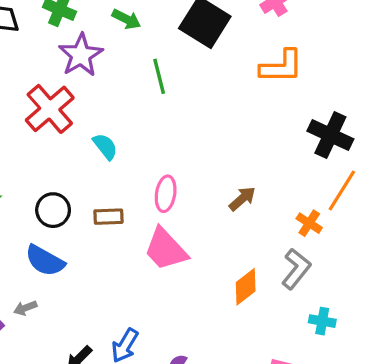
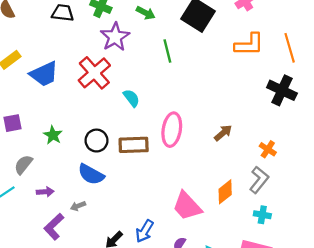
orange line: (342, 191) -> (290, 48), moved, turned -48
pink ellipse: (166, 194) -> (172, 130), size x1.4
brown rectangle: (108, 217) -> (134, 145), size x1.5
pink trapezoid: (166, 249) -> (187, 206), moved
cyan cross: (322, 321) -> (262, 215), moved

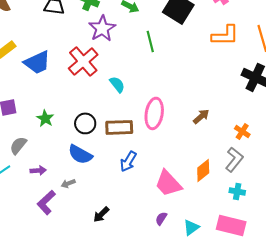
blue arrow: (144, 231) -> (128, 161), moved

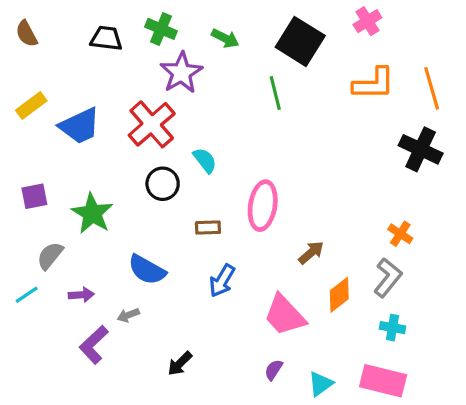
green line: (150, 41) -> (275, 93), moved
brown arrow: (201, 116) -> (311, 253), moved
green star: (45, 118) -> (92, 213), size x1.5
black circle: (85, 123) -> (163, 184), moved
brown rectangle: (119, 127) -> (208, 228), size x0.6

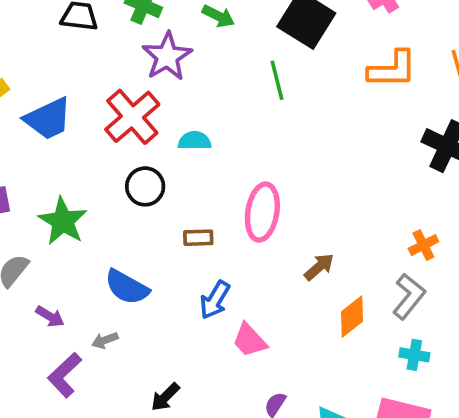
cyan semicircle: (205, 160) -> (195, 141), moved, turned -52
orange cross: (400, 234) -> (423, 245), turned 30
purple arrow: (81, 295) -> (50, 316), turned 35
pink trapezoid: (285, 315) -> (250, 340), moved, size x0.7

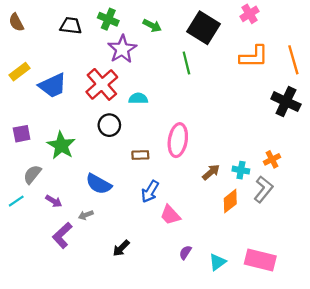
cyan cross: (414, 355) -> (241, 170), moved

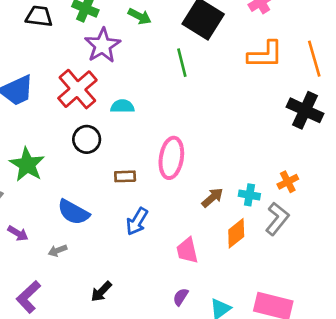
pink trapezoid: (170, 215) -> (187, 251), moved, turned 30
purple L-shape: (62, 235) -> (28, 297), moved

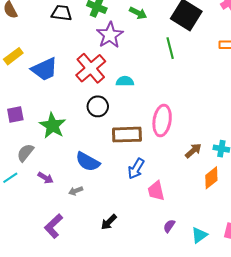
brown rectangle: (125, 176) -> (127, 135), size x1.8
pink trapezoid: (187, 251) -> (156, 191), moved

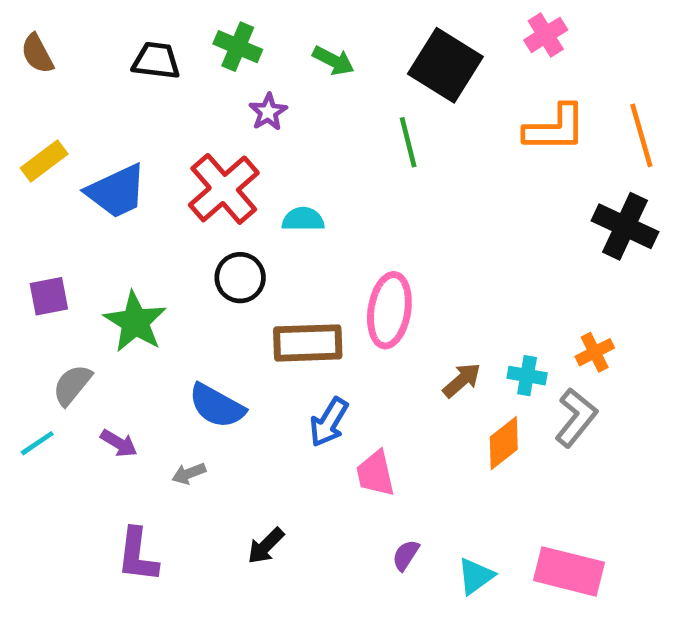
purple star: (110, 35) -> (268, 112), size x0.6
purple L-shape: (54, 226) -> (137, 555), turned -40

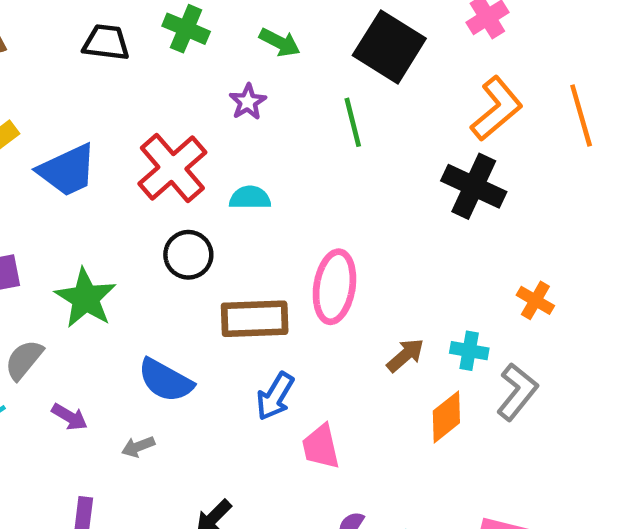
purple star: (268, 112) -> (248, 102), moved
orange L-shape: (555, 128) -> (497, 109), turned -40
black cross: (625, 226) -> (474, 186), moved
orange cross: (595, 352) -> (535, 300), moved, turned -33

